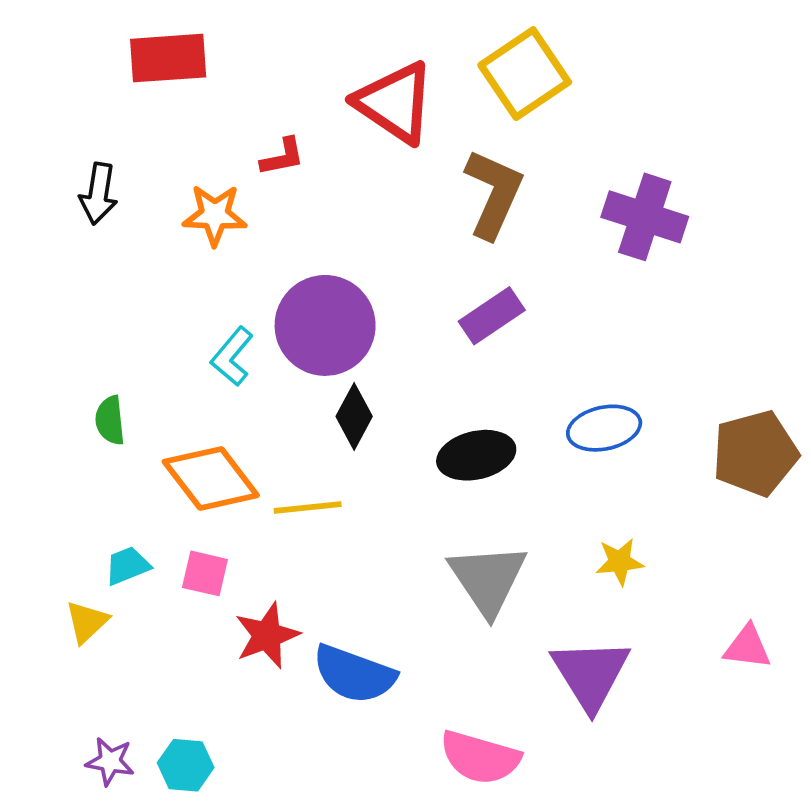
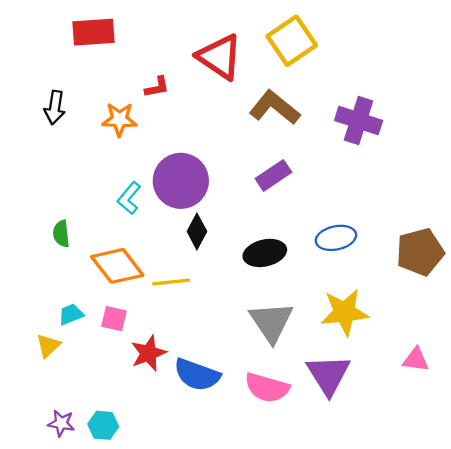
brown L-shape: (494, 194) -> (275, 108), turned -75
yellow star: (620, 562) -> (345, 312), size x1.8
pink semicircle: (480, 757) -> (267, 388), moved

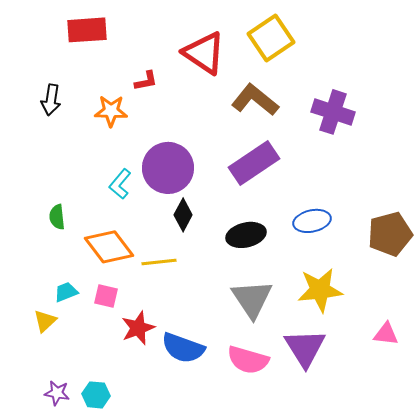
purple rectangle: (273, 175) -> (254, 163), size x1.5

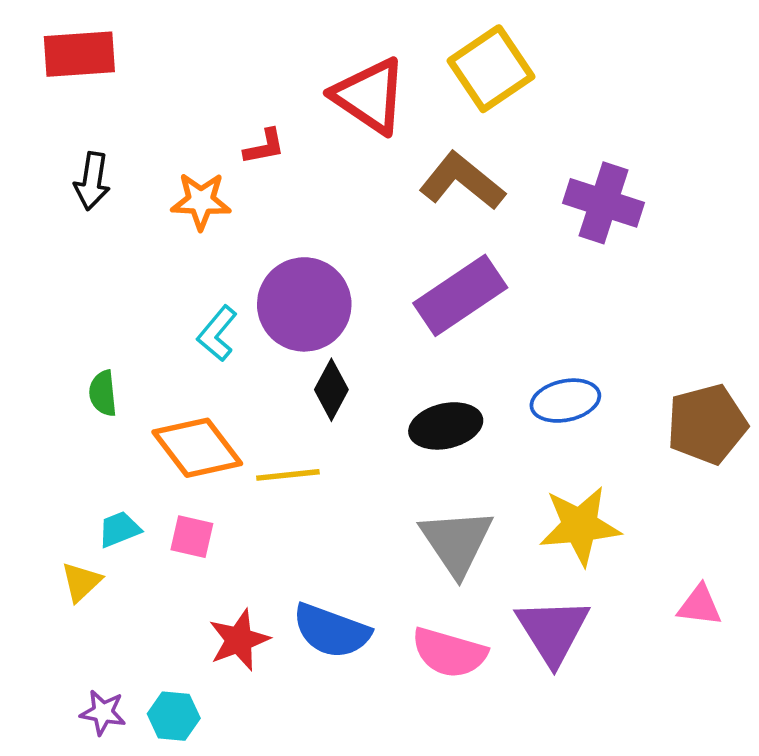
red rectangle: (87, 30) -> (79, 54), moved
red star: (138, 328) -> (239, 640), moved

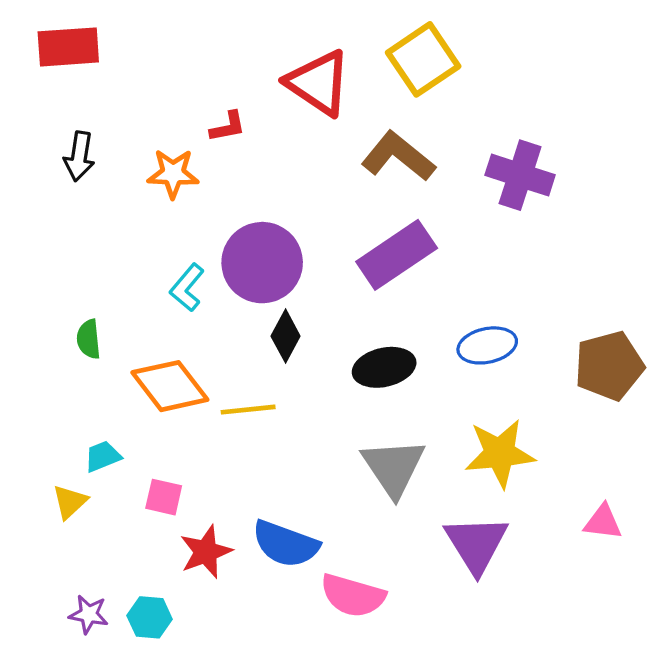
pink square: (192, 537) -> (164, 497), moved
pink semicircle: (449, 653) -> (353, 596), moved

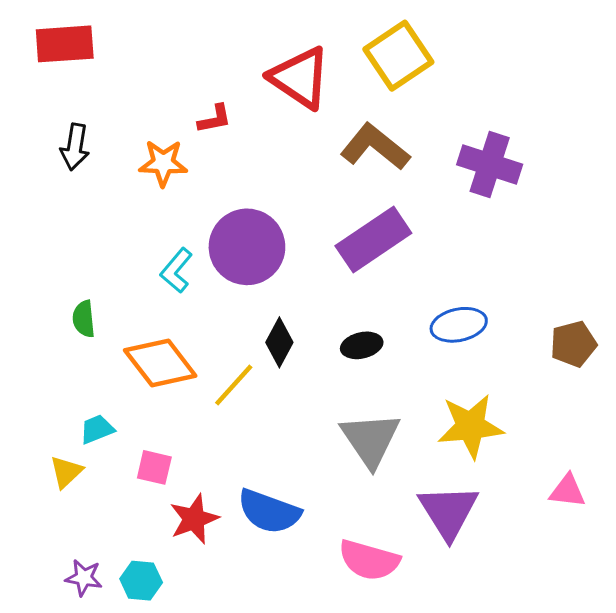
black diamond: (286, 336) -> (279, 342), moved
brown pentagon: (609, 366) -> (573, 344), size x0.7
black ellipse: (384, 367) -> (362, 345), size x0.7
yellow line: (248, 410) -> (234, 385), turned -42
pink semicircle: (353, 596) -> (369, 560), moved

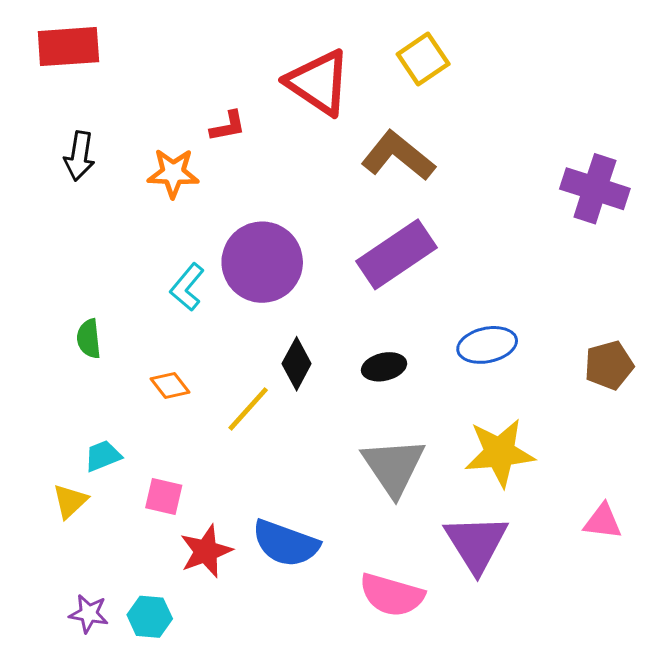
yellow square: (398, 56) -> (423, 59), size x0.7
purple cross: (490, 165) -> (595, 189), moved
orange diamond: (160, 363) -> (170, 386), size x0.5

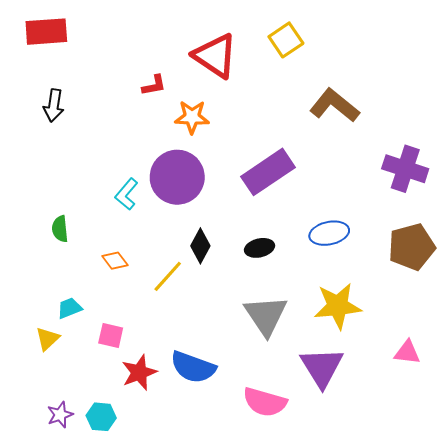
brown L-shape: (398, 156) -> (334, 105), moved
orange star: (173, 173) -> (192, 117), moved
purple cross: (595, 189) -> (405, 169), moved
brown pentagon: (609, 365) -> (412, 247), size x1.4
purple star: (89, 614) -> (60, 415), turned -30

